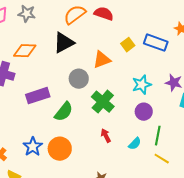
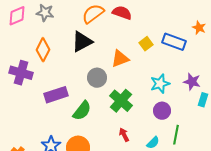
orange diamond: (25, 51) -> (43, 50), turned -65

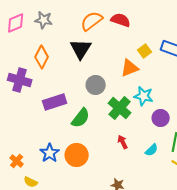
black triangle: (82, 42) -> (81, 49), turned -30
orange triangle: (120, 59) -> (130, 68), moved
cyan star: (160, 84) -> (144, 96), moved, turned 30

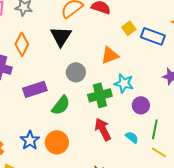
yellow square: (145, 51) -> (129, 28), moved
green cross: (120, 108) -> (100, 95), turned 35
red arrow: (123, 142) -> (103, 129), size x1.6
cyan semicircle: (152, 150) -> (132, 137), turned -96

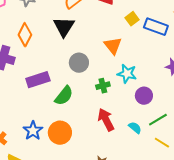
orange triangle: (110, 55) -> (113, 46), turned -48
green cross: (100, 95) -> (103, 86), size x0.6
green line: (155, 129) -> (158, 120), turned 48

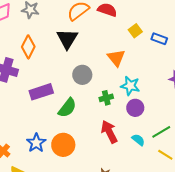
blue rectangle: (156, 27) -> (159, 39), size x0.7
purple circle: (144, 96) -> (135, 108), moved

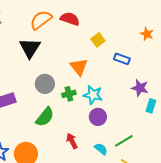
blue rectangle: (159, 39) -> (122, 59), moved
green cross: (106, 98) -> (69, 94), moved
green semicircle: (67, 108) -> (45, 117), moved
red arrow: (109, 132) -> (72, 141), size x0.7

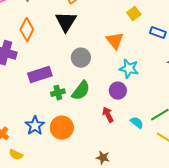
green cross: (69, 94) -> (58, 93), moved
purple circle: (98, 117) -> (118, 91), moved

